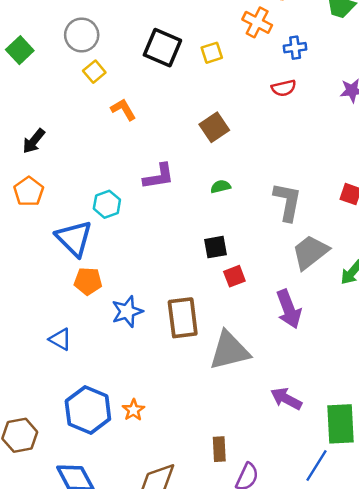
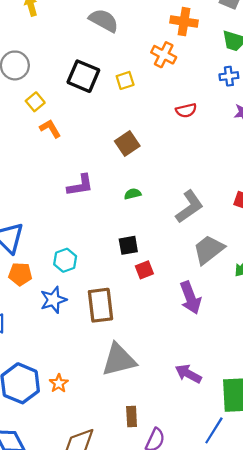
blue cross: (295, 48) -> (229, 76), moved
yellow square: (94, 72) -> (35, 102), moved
gray L-shape: (287, 202) -> (189, 207), turned 44
cyan hexagon: (107, 204) -> (65, 260), moved
gray triangle: (229, 351) -> (119, 360), moved

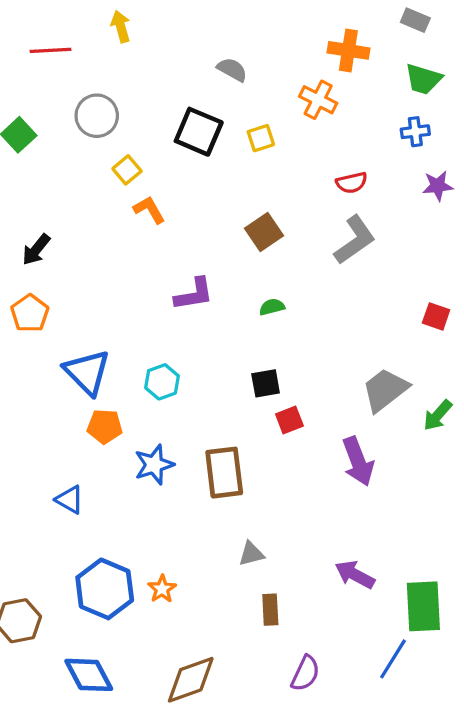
gray semicircle: (104, 20) -> (232, 70), moved, size x0.7
gray L-shape: (189, 207) -> (355, 240), moved
cyan hexagon: (65, 260) -> (162, 382), moved
gray triangle: (119, 360) -> (251, 554), size x0.5
brown rectangle: (132, 417) -> (270, 610), moved

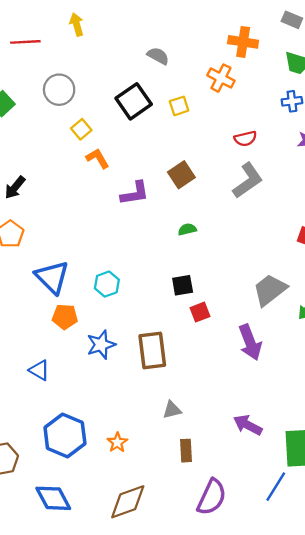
black square: (199, 132) -> (134, 101), turned 32
purple L-shape: (194, 294) -> (135, 193), moved
orange star: (162, 589) -> (117, 442), moved
purple semicircle: (305, 673) -> (212, 497), size x1.4

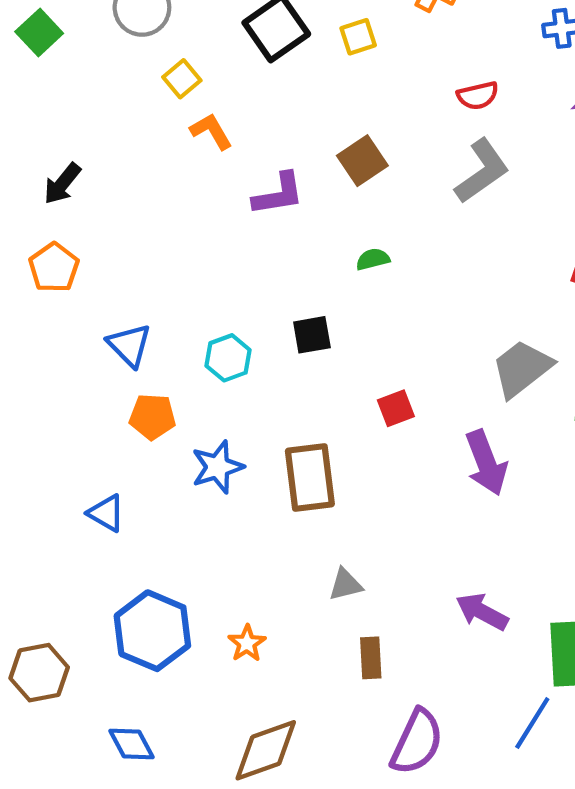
blue triangle: (52, 277) -> (129, 345), size x0.7
black square: (183, 285) -> (312, 335), moved
blue diamond: (53, 498) -> (131, 744), size x0.7

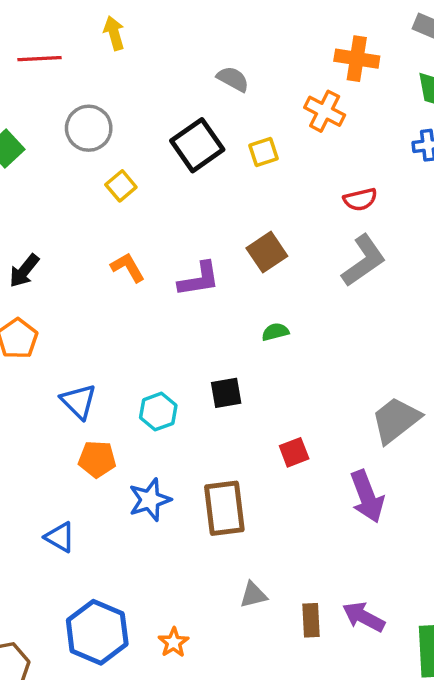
orange L-shape: (211, 131) -> (128, 267), moved
brown rectangle: (371, 658) -> (311, 620), moved

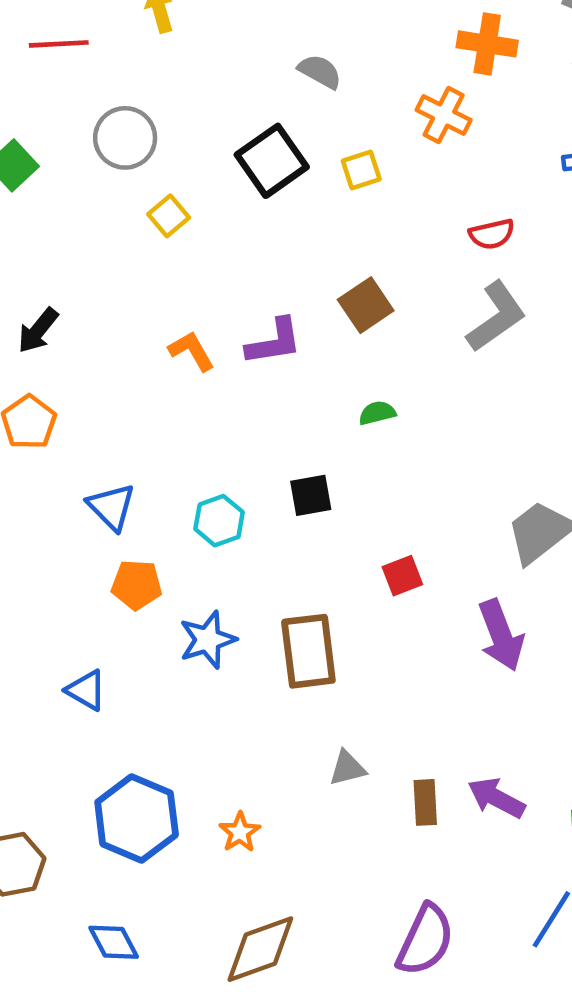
orange L-shape: (128, 267) -> (192, 351), moved

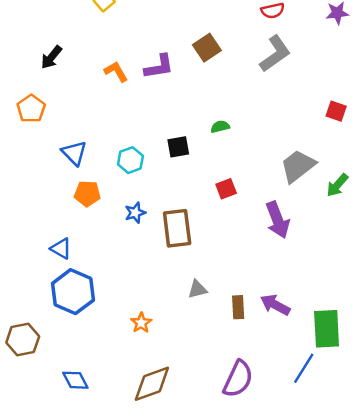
black arrow: (38, 330) -> (51, 57), moved
green semicircle: (377, 413) -> (220, 127), moved
blue star: (208, 640) -> (135, 213), moved, size x0.7
blue hexagon: (137, 818) -> (73, 292), moved

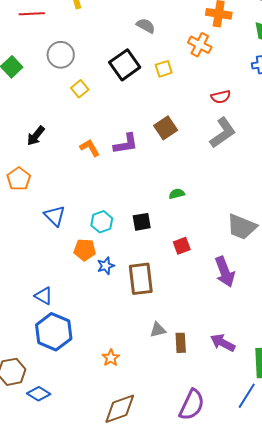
black square: (178, 147) -> (142, 222), moved
gray trapezoid: (298, 166) -> (242, 227), turned -120
orange pentagon: (87, 194) -> (85, 250), moved
brown rectangle: (238, 307) -> (181, 343), moved
blue diamond: (75, 380) -> (39, 394), moved, turned -30

